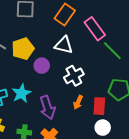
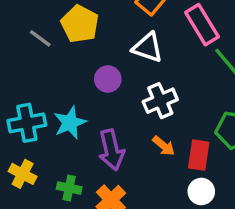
yellow pentagon: (23, 49) -> (80, 24), moved, turned -30
orange arrow: (78, 102) -> (164, 146), turned -80

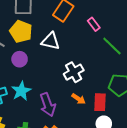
pink rectangle: (202, 25) -> (94, 24), size x0.6
white triangle: (148, 47) -> (50, 41), moved
purple circle: (108, 79) -> (20, 59), moved

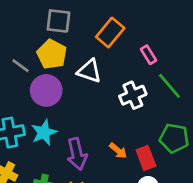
purple circle: (20, 59) -> (46, 90), size x1.5
white cross: (74, 72) -> (133, 95), moved
red rectangle: (100, 102) -> (146, 158), turned -30

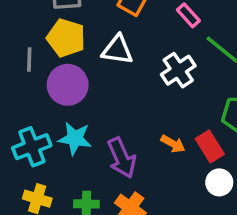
gray line: (20, 66) -> (29, 60), turned 66
cyan star: (44, 132) -> (75, 138), turned -30

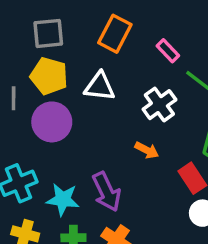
cyan star: (75, 138) -> (63, 199), moved
orange arrow: (173, 144) -> (147, 150), moved

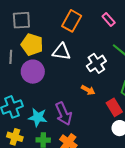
gray square: (48, 33) -> (21, 20), moved
pink rectangle: (168, 51) -> (109, 20), moved

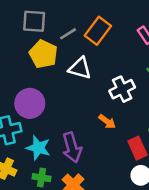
gray line: (11, 57) -> (68, 34), moved, turned 48
purple circle: (33, 72) -> (30, 103), moved

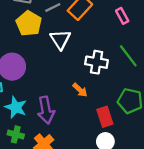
white triangle: (80, 68) -> (60, 39), turned 35
white cross: (122, 89) -> (97, 62), turned 30

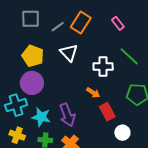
yellow pentagon: (29, 23) -> (33, 56), moved
red rectangle: (105, 117) -> (107, 112), moved

